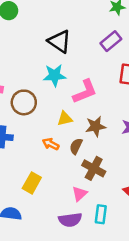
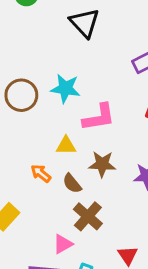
black triangle: (60, 41) -> (85, 23), moved
brown circle: (24, 102) -> (21, 95), moved
brown semicircle: (76, 146) -> (72, 183), turned -77

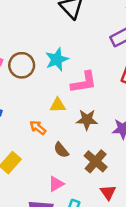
cyan star: (65, 88) -> (57, 59), turned -30
brown semicircle: (72, 183) -> (61, 150), moved
brown cross: (88, 216) -> (96, 161), moved

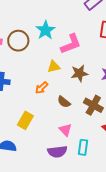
orange arrow: (38, 128) -> (42, 88), turned -72
pink triangle: (56, 184) -> (65, 130), turned -32

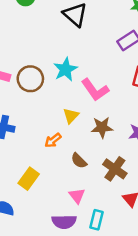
pink L-shape: (71, 44) -> (95, 90), turned 70
yellow triangle: (54, 67) -> (71, 116), turned -40

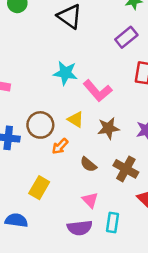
cyan star: (65, 69) -> (65, 73), turned -30
brown circle: (30, 79) -> (40, 125), moved
yellow triangle: (71, 116) -> (76, 119), turned -35

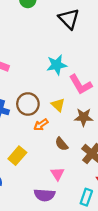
cyan star: (65, 73) -> (57, 65), turned -30
cyan rectangle: (112, 222) -> (86, 197), moved

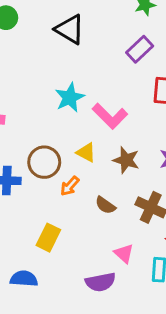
brown star: (84, 117) -> (126, 160), turned 30
pink triangle: (57, 174) -> (124, 254), moved

